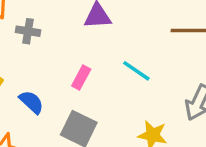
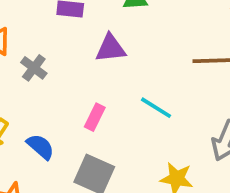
gray cross: (28, 31) -> (34, 68), turned 30

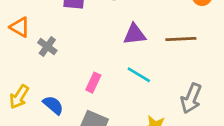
purple triangle: (111, 48) -> (135, 34), moved

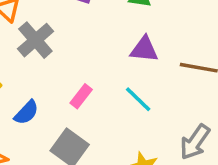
gray cross: (47, 47) -> (35, 40), size x1.5
blue semicircle: (53, 105) -> (26, 112), turned 80

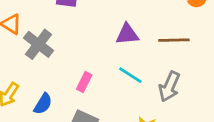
gray arrow: (195, 142) -> (169, 87), moved

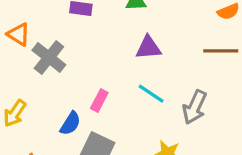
brown line: (174, 40) -> (221, 51), moved
blue semicircle: (43, 104) -> (70, 123), moved

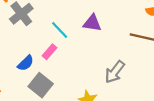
cyan line: (151, 94) -> (60, 30), moved

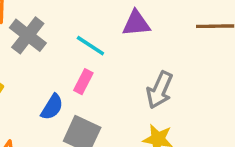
gray arrow: (115, 72) -> (160, 90), moved

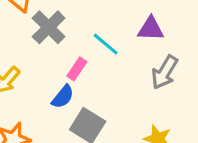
pink rectangle: (83, 82) -> (77, 69), moved
gray arrow: (160, 90) -> (164, 72), moved

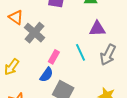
cyan line: (106, 44) -> (81, 52), moved, turned 30

